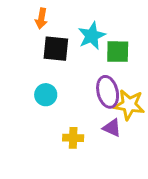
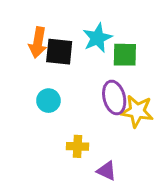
orange arrow: (41, 18) -> (38, 42), moved, size x1.4
purple triangle: (112, 128) -> (107, 171), moved

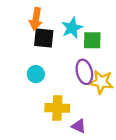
orange arrow: (38, 42) -> (36, 19), moved
yellow cross: (78, 146) -> (57, 108), size x1.5

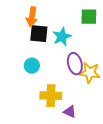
cyan star: (72, 28) -> (62, 37), moved
green square: (92, 40) -> (89, 17), moved

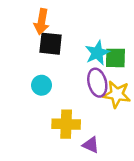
green square: (89, 17) -> (115, 58), moved
cyan star: (62, 37) -> (97, 53), moved

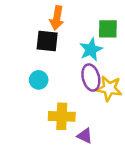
orange arrow: (42, 22) -> (57, 18), moved
green square: (115, 58) -> (108, 29), moved

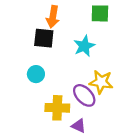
green square: (108, 29) -> (100, 13), moved
purple ellipse: (91, 77) -> (84, 95), moved, turned -30

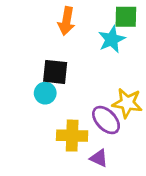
black square: (44, 38) -> (55, 72), moved
cyan star: (84, 46) -> (112, 39), moved

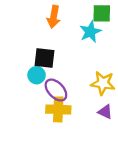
purple ellipse: (106, 120) -> (56, 90), moved
purple triangle: (99, 158) -> (105, 112), moved

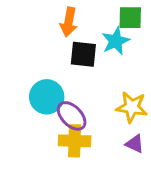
black square: (45, 58) -> (83, 54), moved
cyan circle: (37, 75) -> (47, 97), size x1.5

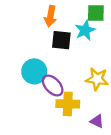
yellow cross: (75, 141) -> (68, 104), moved
purple triangle: (135, 144) -> (97, 121), moved

